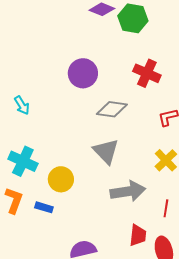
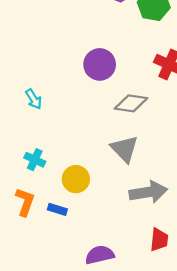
cyan cross: (23, 161) -> (35, 160), size x0.7

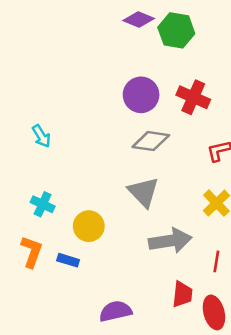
purple circle: (100, 64) -> (141, 95), moved

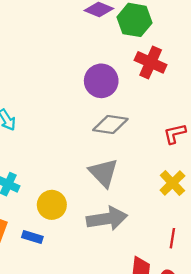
red cross: (193, 97) -> (151, 62), moved
gray arrow: (170, 241) -> (107, 219), moved

